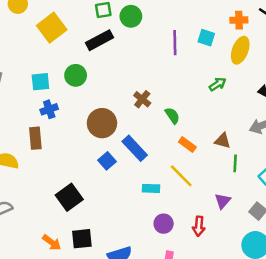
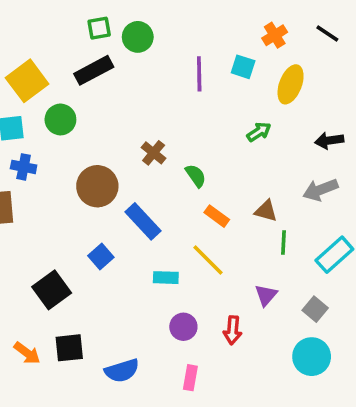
orange cross: (239, 20) -> (275, 35), moved, turned -30
yellow square: (52, 28) -> (27, 81), moved
blue cross: (49, 109) -> (24, 167), turned 30
blue square: (107, 161) -> (101, 256), moved

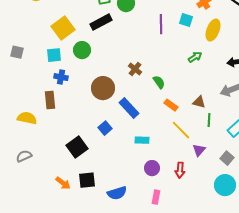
yellow line: (208, 260) -> (181, 130), moved

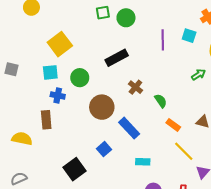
black rectangle: (101, 22) -> (117, 58), moved
green circle: (82, 50) -> (80, 78), moved

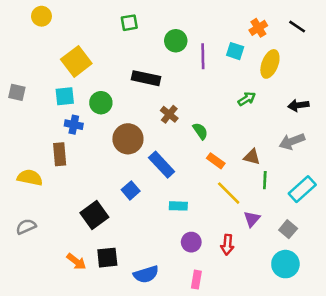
green circle: (126, 18) -> (176, 41), moved
black rectangle: (117, 58) -> (146, 78), turned 40

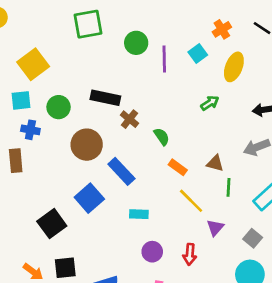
green square: (129, 23) -> (88, 24), size x1.6
cyan square: (235, 51) -> (198, 54), turned 36
black rectangle: (146, 78) -> (105, 98), moved
blue square: (131, 190) -> (89, 198), size x1.5

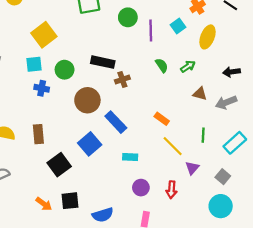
brown cross: (129, 119) -> (122, 80), turned 32
green semicircle: (162, 137) -> (162, 65), moved
brown rectangle: (16, 161) -> (38, 134), moved
brown triangle: (215, 163) -> (200, 94), moved

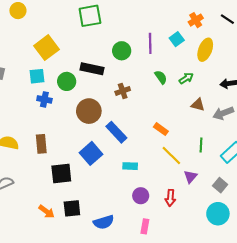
green circle: (128, 17) -> (122, 51), moved
black rectangle: (103, 62) -> (92, 69), moved
black square: (59, 165) -> (61, 173), turned 30

